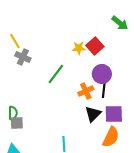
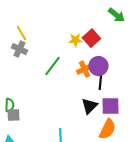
yellow line: (15, 41) -> (21, 33), moved
orange cross: (86, 91) -> (84, 69), moved

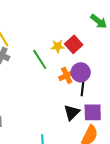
green line: (52, 66) -> (40, 59), moved, turned -70

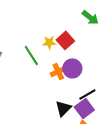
black line: (83, 87) -> (87, 94), moved, turned 54
purple square: (93, 112) -> (84, 108), turned -36

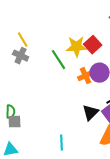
yellow star: (49, 42) -> (77, 47), size x1.5

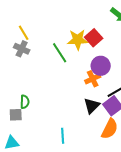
orange cross: (86, 76) -> (93, 79), moved
green semicircle: (11, 112) -> (25, 102), moved

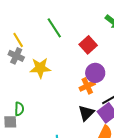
yellow star: (78, 40) -> (40, 68), moved
green line: (60, 53) -> (54, 28), moved

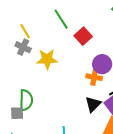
red square: (88, 45) -> (83, 36), moved
orange cross: (87, 86) -> (94, 77), turned 35
green semicircle: (19, 109) -> (26, 100), size x1.5

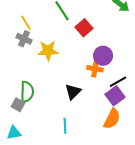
black triangle: (93, 104) -> (73, 92), moved
gray square: (17, 113) -> (18, 105), turned 32

